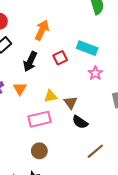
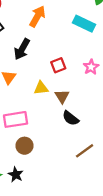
cyan rectangle: (87, 48) -> (84, 24), moved
red square: (60, 58) -> (58, 65), moved
pink rectangle: (39, 119) -> (16, 119), moved

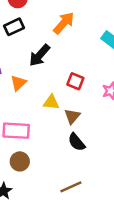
red square: (58, 65) -> (75, 81), turned 32
brown line: (85, 151) -> (71, 187), moved

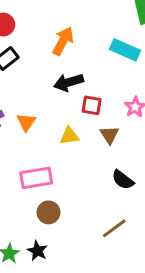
black arrow: (39, 55) -> (69, 82), moved, turned 45
brown triangle: (72, 116) -> (109, 135), moved
black semicircle: (77, 142) -> (123, 180), moved

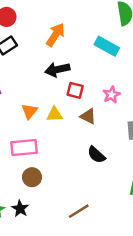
orange triangle: (26, 122) -> (29, 111), moved
brown triangle: (109, 135) -> (88, 116), turned -35
brown line: (114, 228) -> (79, 211), moved

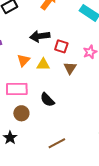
black arrow: (57, 70) -> (40, 36), moved
brown triangle: (88, 116) -> (70, 68), turned 32
black semicircle: (96, 155) -> (47, 100), moved

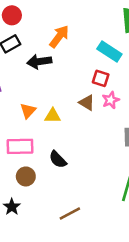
black arrow: (40, 36) -> (39, 62), moved
red square: (61, 46) -> (101, 78), moved
brown triangle: (70, 68) -> (87, 103), moved, turned -32

